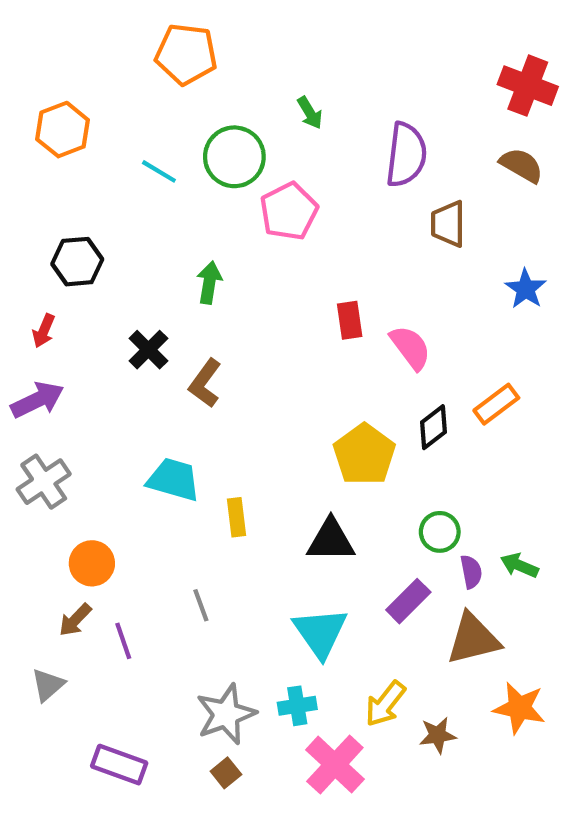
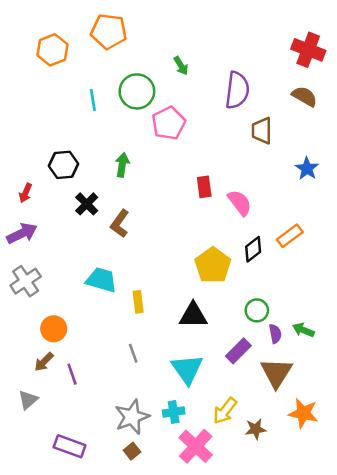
orange hexagon: (63, 130) -> (52, 50), moved
cyan line: (159, 171) -> (93, 100), turned 50
black hexagon: (77, 262) -> (63, 165), moved
gray line: (201, 605) -> (133, 353), moved
brown triangle: (473, 639) -> (276, 373), turned -44

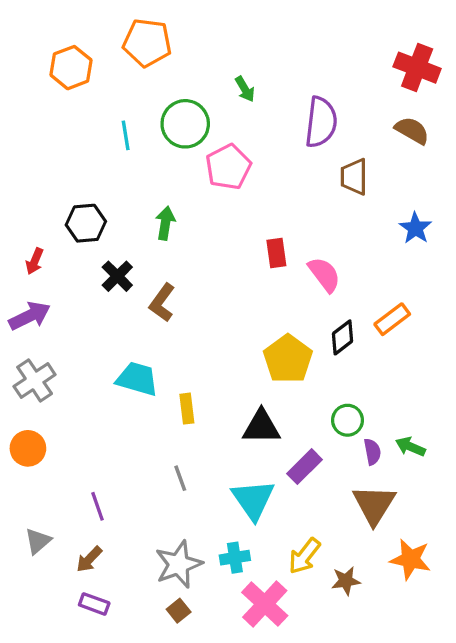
orange circle: (54, 329) -> (28, 448), moved
purple rectangle: (238, 351) -> (304, 467), moved
brown arrow: (44, 362) -> (89, 559), moved
purple rectangle: (70, 446) -> (94, 604), size x0.7

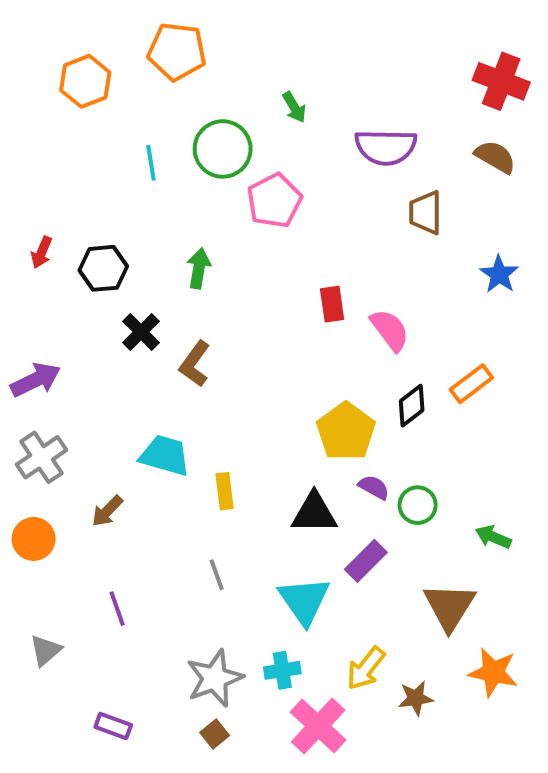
purple semicircle: (321, 122) -> (386, 147), turned 84
red arrow: (35, 261) -> (42, 252), moved
purple semicircle: (372, 452) -> (374, 487), moved, turned -50
brown arrow: (89, 559) -> (107, 511), moved

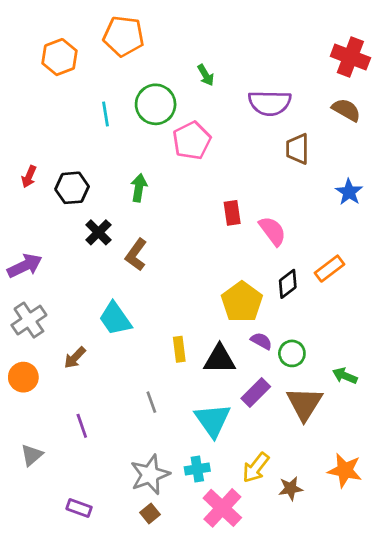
cyan trapezoid: (165, 455) -> (115, 319), turned -141
yellow rectangle: (225, 491) -> (179, 349), moved
brown triangle: (449, 607) -> (304, 404), moved

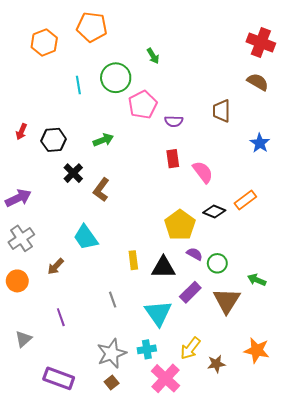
purple semicircle: (270, 103) -> (174, 121), moved, size x0.6
green arrow: (139, 188) -> (103, 140), turned 60
black diamond: (288, 284) -> (214, 211), turned 60
purple rectangle: (79, 508) -> (59, 378), size x1.6

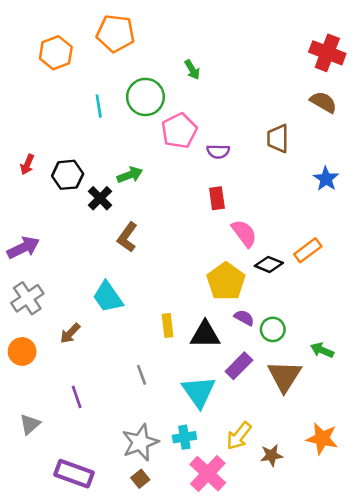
pink semicircle: (203, 172) -> (244, 233), moved
black cross: (73, 173) -> (100, 198), moved

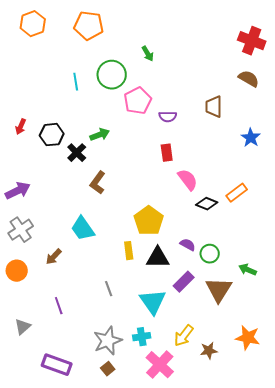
orange hexagon: (56, 53) -> (33, 24), moved
yellow pentagon: (226, 281) -> (149, 221), moved

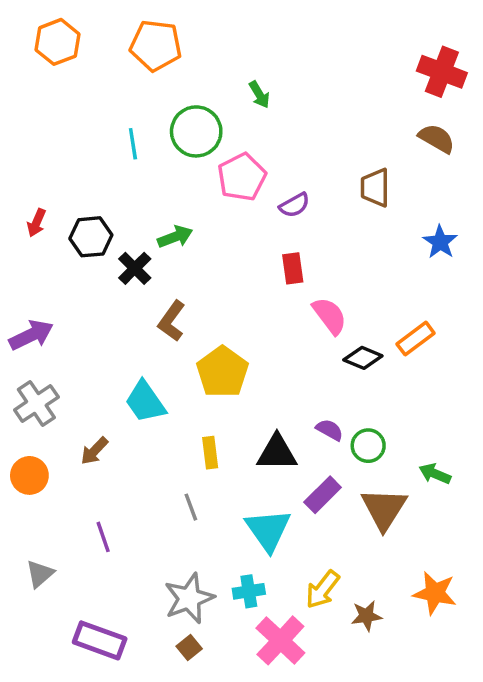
purple semicircle: (168, 117) -> (294, 205), turned -30
yellow pentagon: (149, 221) -> (222, 372), moved
yellow rectangle: (129, 251) -> (210, 453), moved

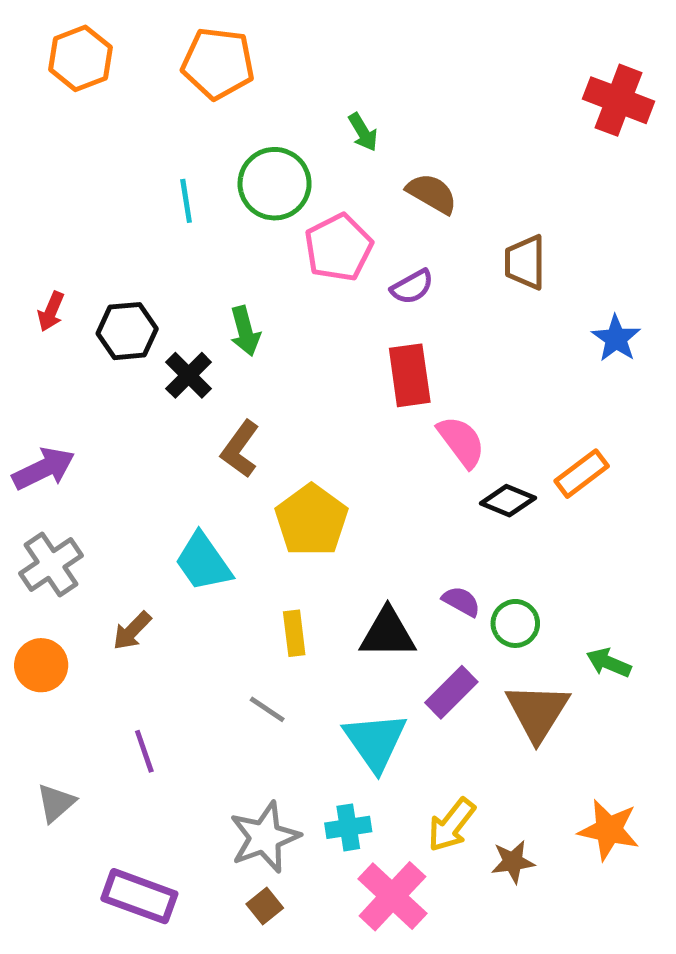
brown semicircle: (437, 138) -> (432, 193), moved
green arrow: (175, 237) -> (245, 331), turned 96
red rectangle: (293, 268) -> (410, 375), size x1.4
gray line: (191, 507) -> (267, 709), turned -36

